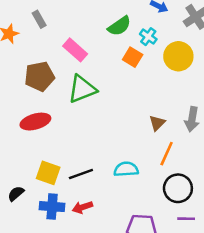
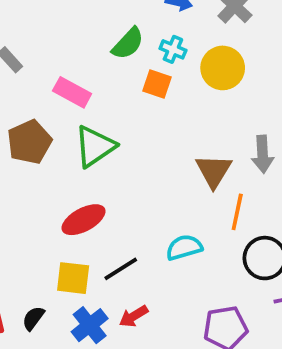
red ellipse: (35, 122) -> (84, 220), moved
brown triangle: (157, 123) -> (214, 171), size x1.5
blue cross: (52, 207) -> (90, 325), turned -30

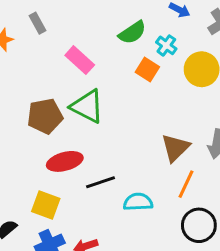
brown pentagon: (29, 142) -> (45, 116), moved
green triangle: (95, 146) -> (87, 106), turned 48
black line: (121, 269) -> (101, 182), moved

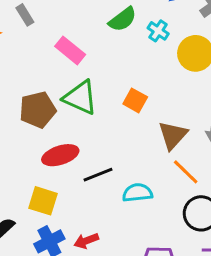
orange square: (147, 69) -> (135, 100), moved
orange line: (186, 184) -> (186, 172), turned -68

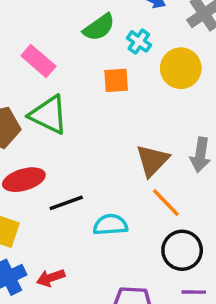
orange square: (135, 100) -> (116, 80), moved, turned -35

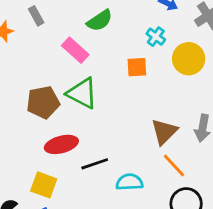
green semicircle: (99, 27) -> (100, 21), moved

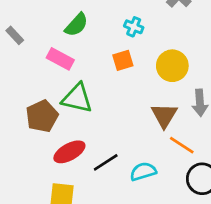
yellow circle: (189, 59) -> (172, 66), moved

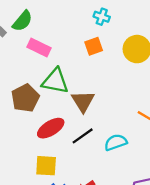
green semicircle: (76, 25) -> (22, 21), moved
brown triangle: (164, 115) -> (83, 101), moved

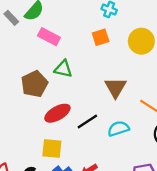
green triangle: (55, 81) -> (63, 69), size x0.7
brown triangle: (83, 101) -> (116, 87), moved

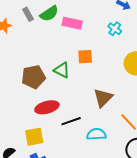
pink rectangle: (49, 37) -> (72, 23), moved, turned -30
orange square: (101, 37) -> (85, 57), moved
yellow square: (52, 148) -> (34, 137), turned -30

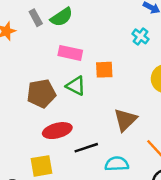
pink rectangle: (72, 23) -> (70, 53), moved

